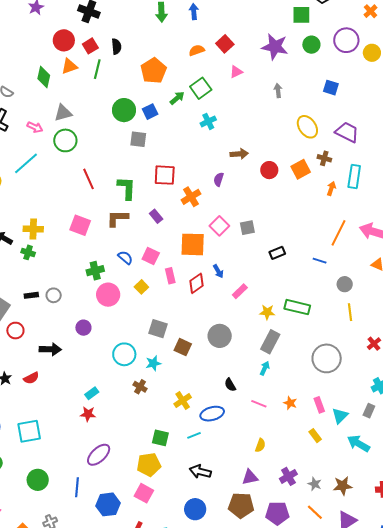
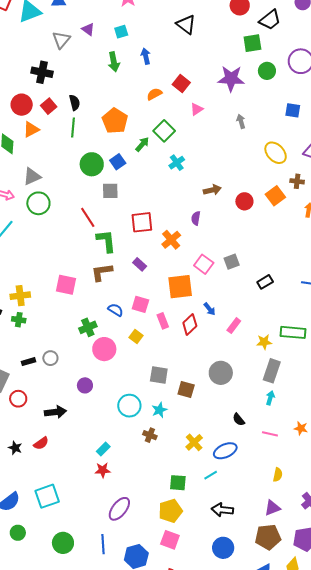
green line: (97, 69) -> (73, 128), moved
red line: (88, 179) -> (88, 217), moved

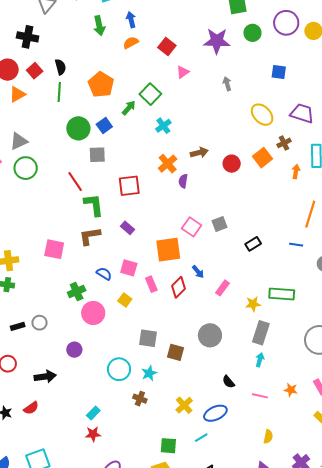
orange semicircle: (154, 94) -> (131, 43), moved
brown cross: (297, 181) -> (284, 143), turned -32
orange cross: (171, 240) -> (168, 164), moved

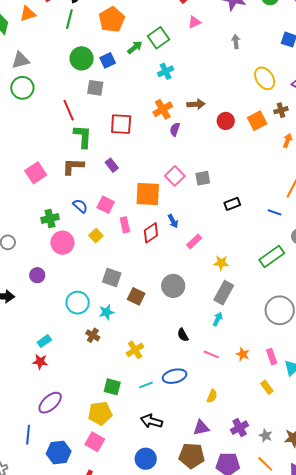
pink square: (54, 249) -> (36, 173), turned 35
green rectangle: (282, 294) -> (272, 256), moved, turned -50
blue ellipse: (215, 413) -> (175, 376), moved

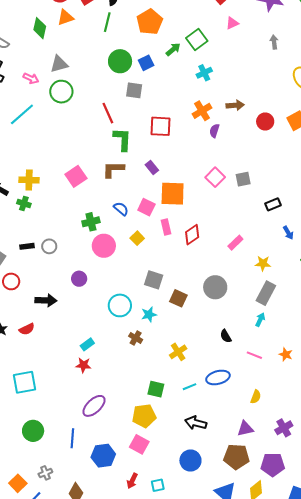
orange square: (148, 194) -> (173, 194), moved
blue arrow: (173, 221) -> (288, 233), moved

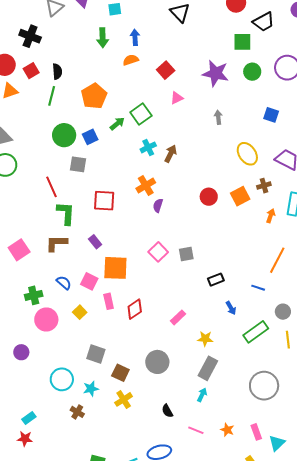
brown arrow: (235, 105) -> (171, 154), moved, turned -60
yellow cross: (178, 352) -> (124, 399), moved

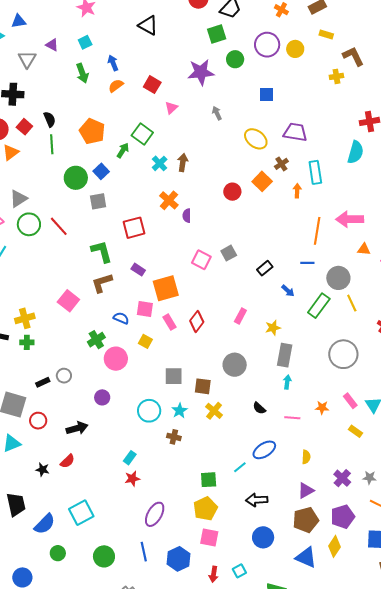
red line: (52, 187) -> (59, 226), moved
gray circle: (283, 312) -> (338, 278), size x1.5

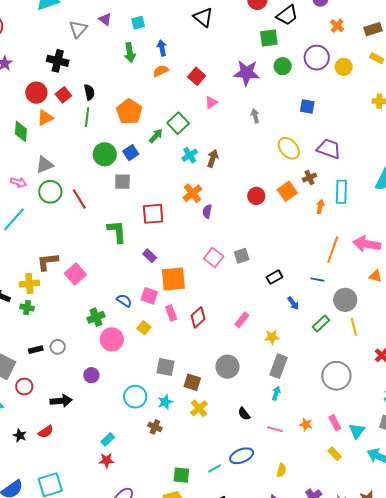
brown L-shape: (102, 283) -> (48, 262), moved
green rectangle: (319, 306) -> (321, 324), size x0.7

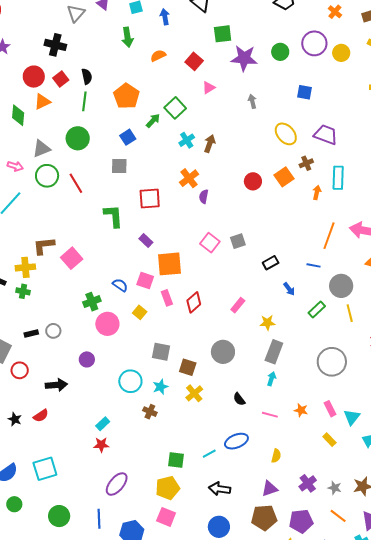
green square: (269, 38) -> (223, 34), moved
blue arrow: (162, 48) -> (165, 17), moved
green circle: (105, 154) -> (78, 138), moved

